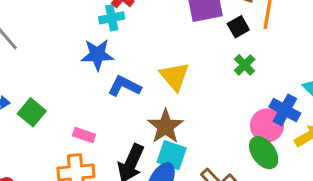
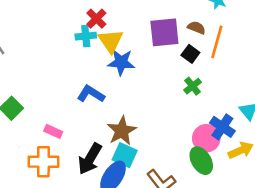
black square: (238, 27) -> (190, 54), turned -30
blue star: (97, 55) -> (121, 62), moved
yellow triangle: (174, 76) -> (111, 41), moved

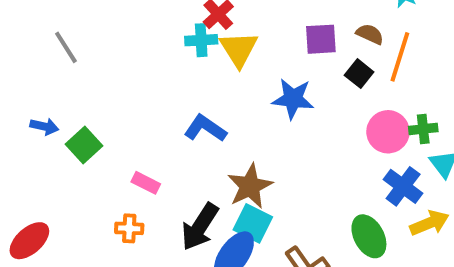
purple square: (164, 32) -> (321, 39), size x0.7
blue star: (121, 62) -> (293, 99), moved
green cross: (193, 86) -> (423, 129), moved, turned 30
pink circle: (206, 138) -> (388, 132), moved
orange cross: (43, 162) -> (129, 228), size x0.6

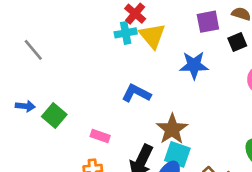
black square: (359, 74) -> (237, 42), turned 36

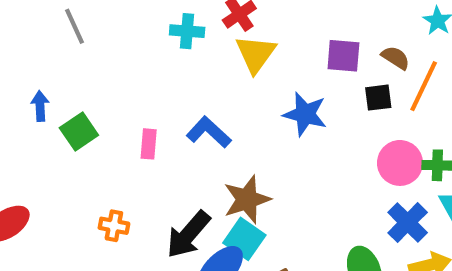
cyan cross: (126, 33) -> (187, 31), moved
blue arrow: (25, 106) -> (40, 106), turned -114
pink rectangle: (100, 136) -> (149, 144), moved, turned 60

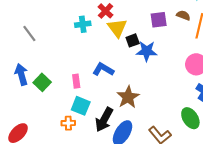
black square: (378, 98) -> (133, 40), moved
blue arrow: (40, 106) -> (21, 74), size x1.5
cyan square: (244, 239) -> (81, 106), moved

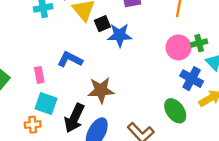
brown star: (128, 97) -> (101, 90), turned 30

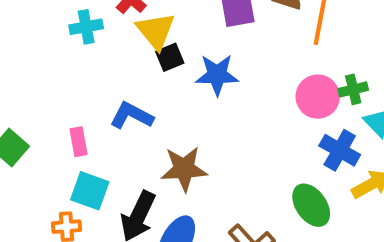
black square: (102, 24) -> (170, 57), moved

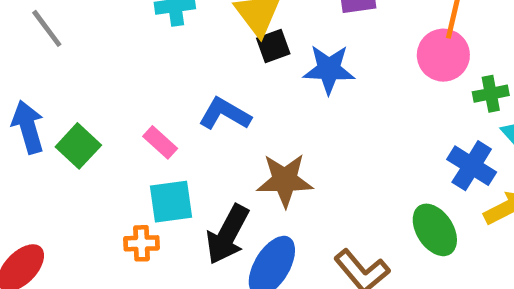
pink circle: (318, 97) -> (443, 55), moved
pink rectangle: (79, 142) -> (160, 142), turned -40
cyan square: (90, 191) -> (171, 202), turned -30

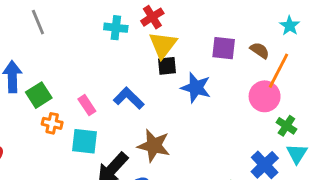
green cross: (491, 94) -> (286, 126), turned 30
orange cross: (141, 243) -> (52, 123), moved

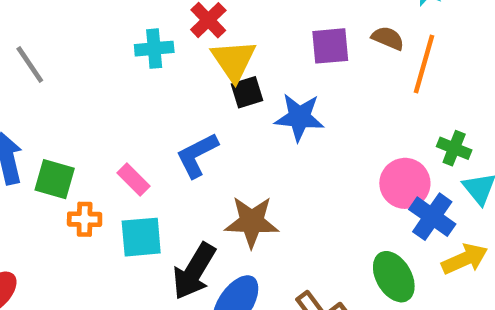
green square: (39, 95) -> (55, 179), turned -30
pink circle: (265, 96) -> (405, 183), moved
blue L-shape: (129, 98) -> (197, 155), turned -60

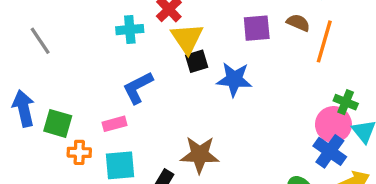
blue L-shape: (197, 155) -> (138, 88), moved
pink rectangle: (133, 179) -> (115, 124), turned -60
pink circle: (405, 183) -> (333, 124), moved

